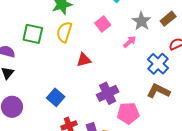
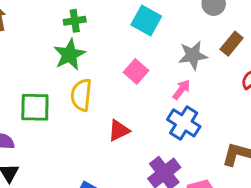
gray star: (141, 21) -> (193, 55), turned -30
blue cross: (158, 64) -> (184, 123), moved

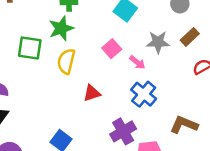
pink arrow: (181, 90) -> (137, 62), moved, turned 84
green square: (35, 107) -> (30, 48), moved

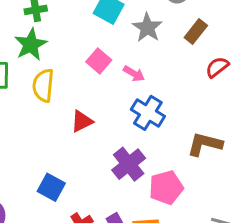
gray star: (158, 42) -> (147, 28), moved, turned -30

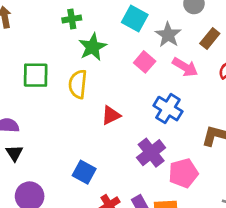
green star: (31, 45) -> (93, 47), moved
pink square: (99, 61) -> (145, 62), moved
pink arrow: (134, 74) -> (185, 67), moved, size x1.4

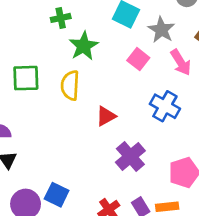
pink arrow: (185, 67) -> (181, 62), turned 30
purple cross: (151, 153) -> (130, 157), moved
blue square: (84, 172) -> (57, 195), moved

